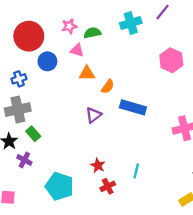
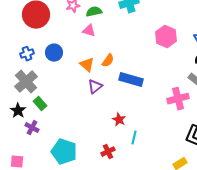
pink triangle: (77, 50) -> (89, 31), moved
blue circle: (47, 61) -> (54, 53), moved
orange triangle: (87, 73) -> (87, 65), moved, turned 42
gray cross: (18, 110) -> (26, 82), turned -30
red star: (98, 165) -> (119, 120), moved

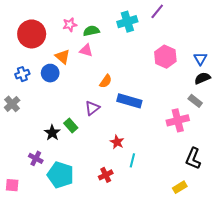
orange triangle: (87, 65) -> (62, 57), moved
gray cross: (26, 82) -> (12, 104), moved, size x0.7
green rectangle: (40, 104) -> (71, 126), moved
black star: (18, 111) -> (52, 133), moved
purple cross: (32, 128) -> (36, 158), moved

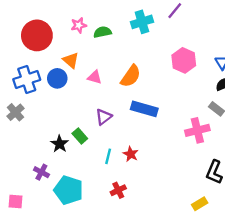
pink triangle: (86, 50) -> (95, 77), moved
blue cross: (22, 74) -> (27, 80), size x1.6
orange semicircle: (106, 81) -> (131, 76), moved, size x1.5
cyan line: (132, 160) -> (108, 156), moved

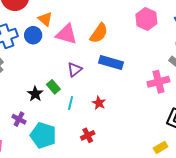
pink triangle: (95, 77) -> (66, 34), size x1.6
cyan line: (108, 156) -> (71, 103), moved

